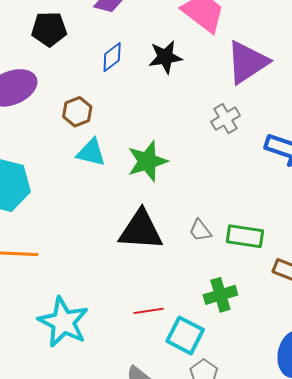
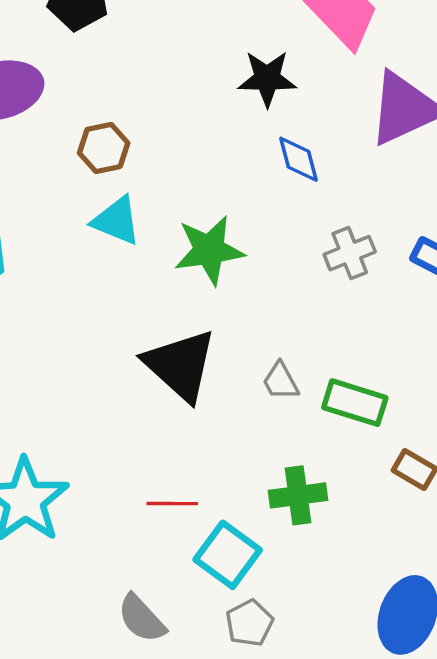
blue diamond: (112, 57) -> (298, 159), moved, turned -76
gray cross: (226, 119) -> (350, 253), moved
black triangle: (141, 230) -> (180, 365), turned 30

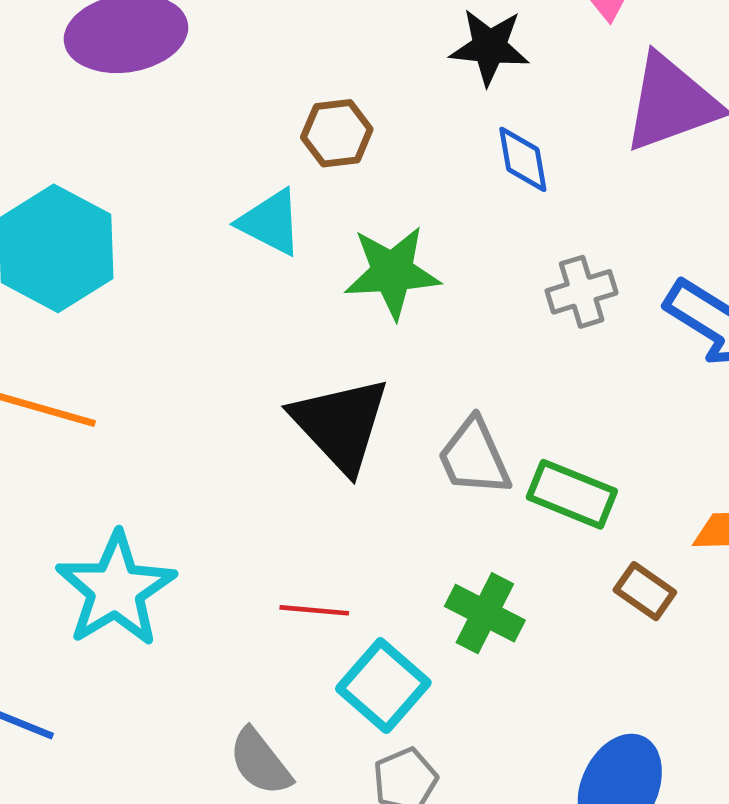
brown hexagon: (104, 148) -> (337, 133), moved
gray trapezoid: (281, 381) -> (474, 457), size x1.5
green cross: (298, 495) -> (485, 613), turned 30

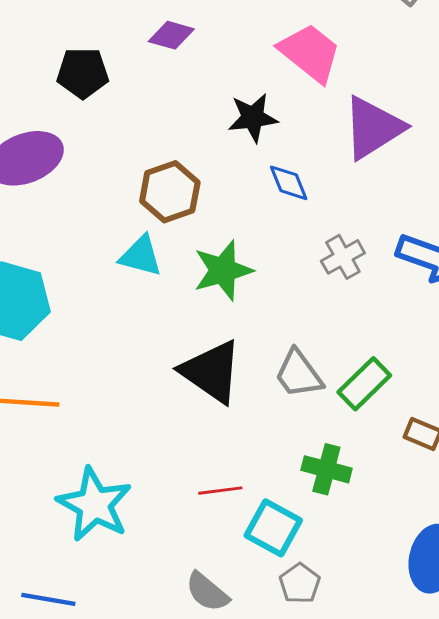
brown hexagon: (337, 133) -> (170, 192), size x1.4
green rectangle: (572, 494) -> (364, 384), turned -54

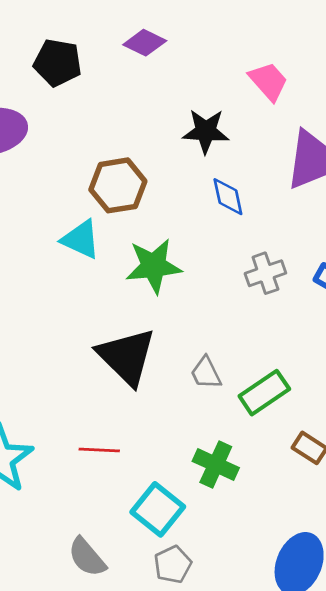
pink trapezoid: (310, 53) -> (268, 81), size x0.7
gray trapezoid: (299, 374) -> (206, 373), size x0.7
red line: (220, 491) -> (99, 450), moved

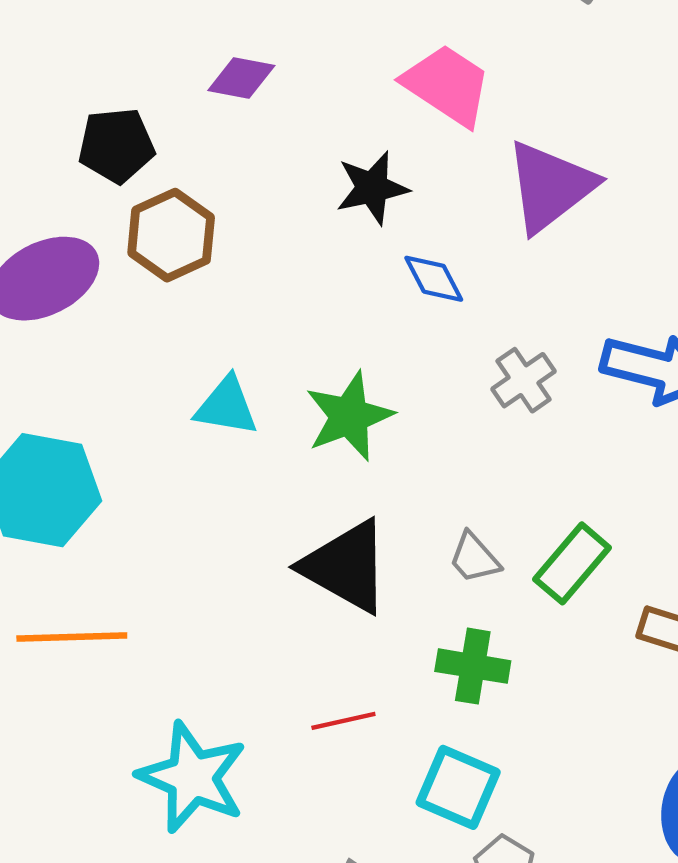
pink trapezoid: (268, 81) -> (447, 85), size x1.4
brown hexagon: (118, 185) -> (171, 235), moved
green cross: (216, 465) -> (473, 666), moved

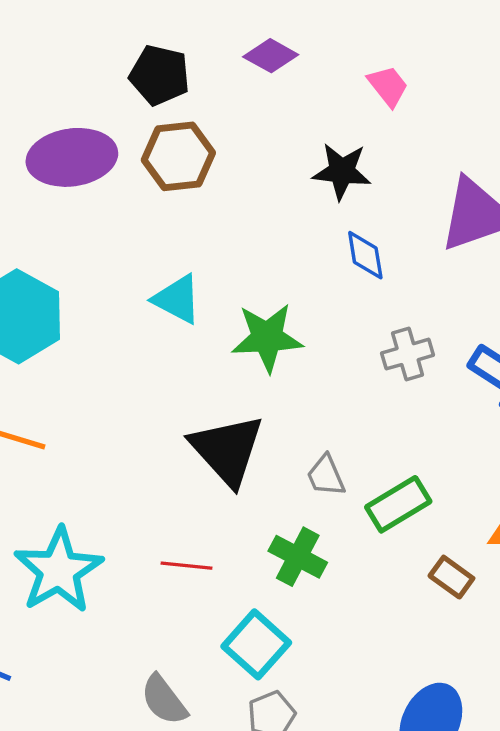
pink trapezoid: (447, 85) -> (388, 86), moved, size x0.6

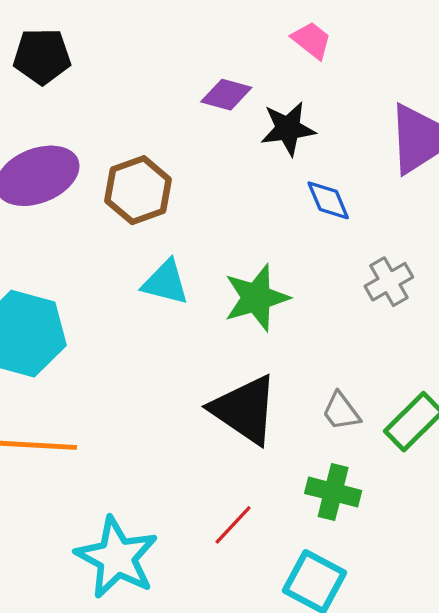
purple diamond: (271, 56) -> (226, 95), moved
black pentagon: (160, 75) -> (42, 56), moved
brown hexagon: (178, 156) -> (138, 190), moved
red line: (187, 566) -> (233, 525), turned -39

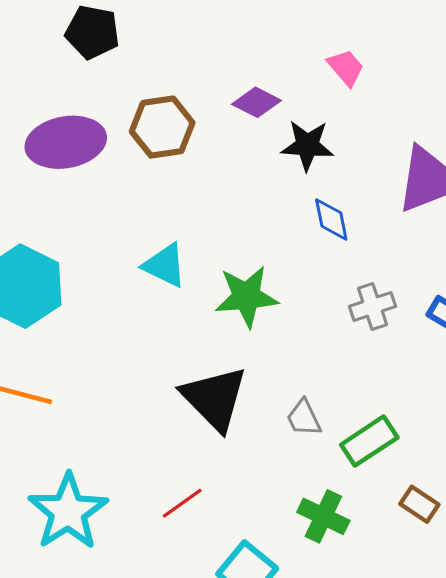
brown hexagon: (138, 190) -> (162, 127), moved
green cross: (333, 492) -> (323, 516), moved

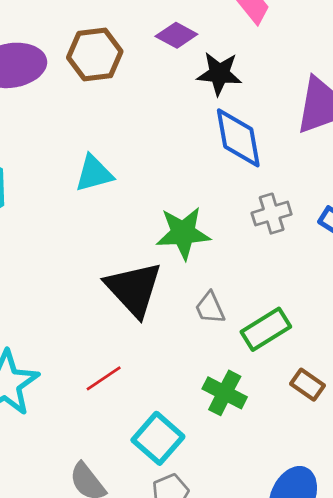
blue diamond: (331, 220) -> (238, 138), size x1.6
cyan triangle: (165, 265) -> (94, 174), turned -42
green star: (246, 297) -> (183, 233), moved

